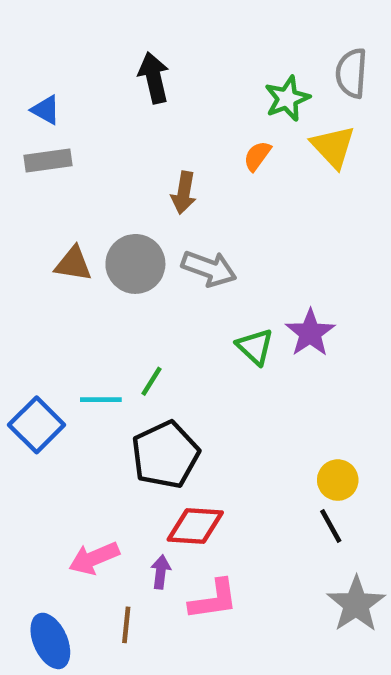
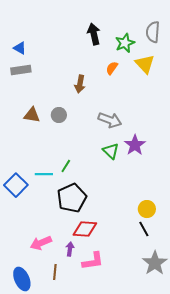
black arrow: (154, 78) -> (94, 34), moved
gray circle: (135, 264) -> (59, 115), size x0.6
gray arrow: (209, 269) -> (110, 120), moved

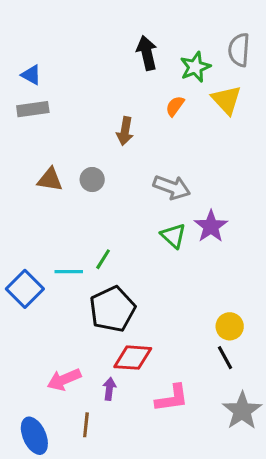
pink L-shape: (93, 261) -> (172, 398), moved

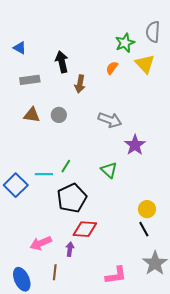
black arrow: (147, 53) -> (62, 62), moved
gray rectangle: (33, 109) -> (30, 80), moved
green triangle: (173, 236) -> (109, 170), moved
pink L-shape: (172, 398) -> (116, 275), moved

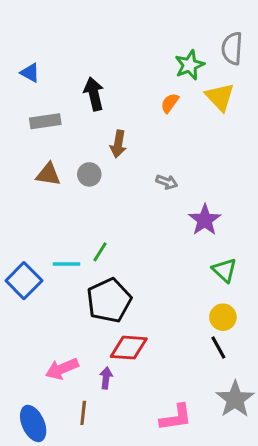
brown arrow: (80, 84) -> (118, 144), moved
gray arrow: (110, 120) -> (167, 182), size x0.6
green triangle: (109, 170) -> (224, 270), moved

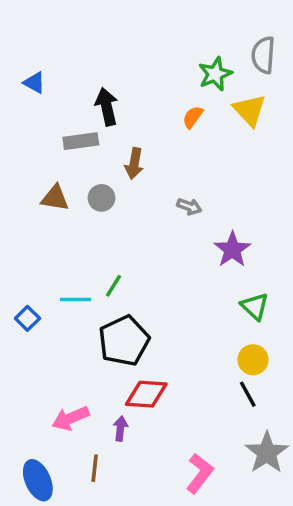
gray rectangle: (45, 121) -> (81, 141), moved
blue square: (24, 281) -> (27, 318), size x0.6
pink L-shape: (176, 417) -> (200, 473), turned -44

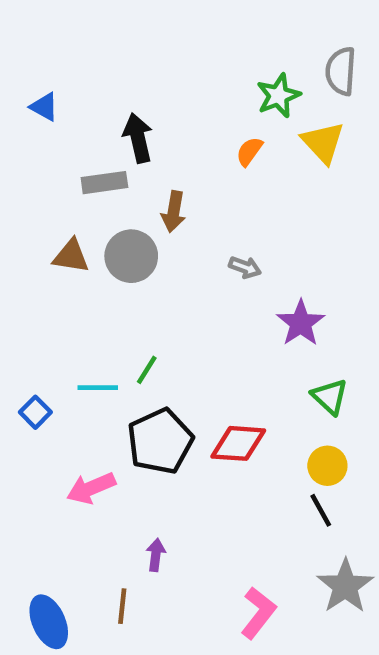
gray circle: (102, 198) -> (131, 256), size x1.5
red diamond: (146, 394) -> (238, 443), moved
pink arrow: (71, 418) -> (91, 488), moved

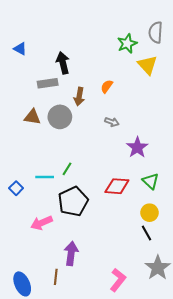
orange semicircle: (249, 151) -> (107, 86), moved
red diamond: (238, 443) -> (117, 186), moved
purple arrow: (156, 555) -> (71, 253), size x1.6

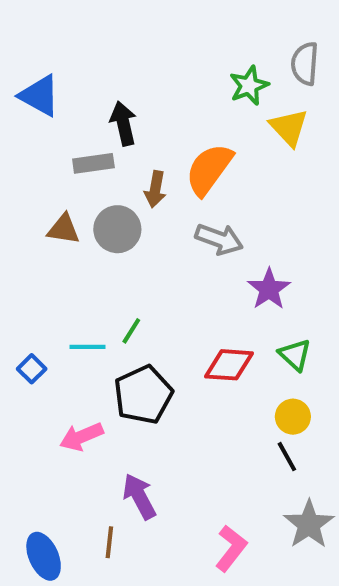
blue triangle: (20, 49) -> (40, 96), size x1.6
orange semicircle: (107, 86) -> (209, 169), size x2.0
gray arrow: (112, 122) -> (219, 239), size x1.6
purple arrow: (71, 253) -> (139, 496), turned -35

